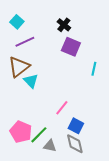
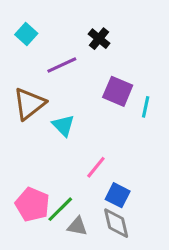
purple line: (25, 42) -> (62, 65), moved
purple square: (71, 47) -> (118, 91), moved
cyan triangle: (31, 81) -> (63, 125), moved

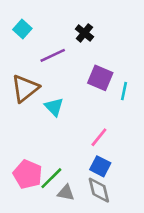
pink line: (96, 167) -> (99, 137), moved

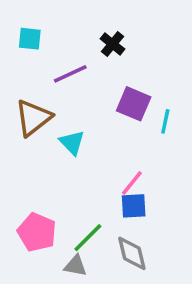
cyan square: (22, 29) -> (30, 39), turned -36
blue square: (100, 166) -> (134, 206), moved, turned -30
green line: (51, 178) -> (88, 238), moved
gray triangle: (66, 193) -> (76, 266), moved

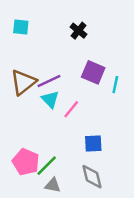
purple line: (70, 74) -> (49, 81), moved
pink line: (132, 183) -> (71, 109), moved
green line: (88, 238) -> (47, 166), moved

